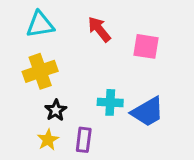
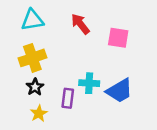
black star: (56, 110) -> (35, 87), moved
purple rectangle: (84, 140) -> (68, 98), moved

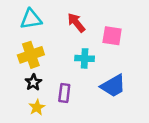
cyan cross: (89, 83) -> (85, 58), moved

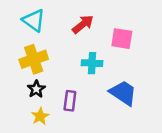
cyan triangle: (31, 19) -> (34, 20), turned 45
red arrow: (76, 23) -> (83, 24), turned 90
blue trapezoid: (113, 86) -> (123, 93), turned -116

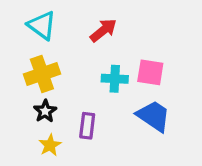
pink square: (122, 39) -> (150, 72), moved

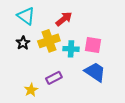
yellow cross: (42, 74) -> (49, 41), moved
black star: (45, 111) -> (23, 43), moved
purple rectangle: (87, 126) -> (54, 78), turned 56

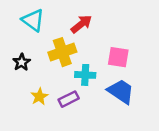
black star: (23, 43) -> (22, 62), moved
cyan cross: (71, 49) -> (85, 75), moved
yellow star: (31, 90) -> (39, 97), moved

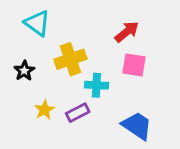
red arrow: (81, 24) -> (127, 32), moved
blue trapezoid: (121, 91) -> (137, 126), moved

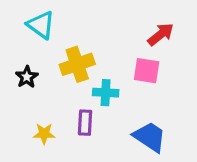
red arrow: (127, 32) -> (161, 34), moved
yellow star: (44, 110) -> (44, 134), moved, turned 30
purple rectangle: (78, 113) -> (85, 123), turned -60

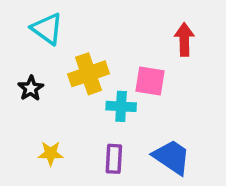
red arrow: (161, 34) -> (184, 40), turned -52
pink square: (147, 71) -> (150, 81), moved
purple rectangle: (85, 123) -> (114, 159), moved

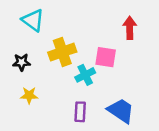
black star: (31, 88) -> (22, 62), turned 30
cyan cross: (121, 106) -> (85, 75), turned -30
yellow star: (51, 153) -> (29, 95), moved

